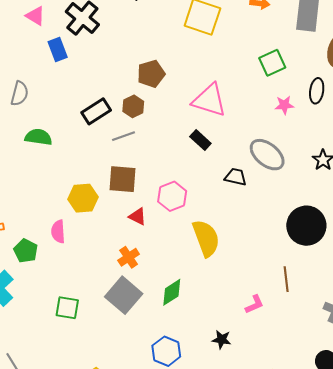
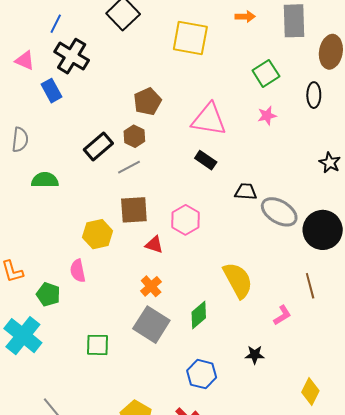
pink star: (284, 105) -> (267, 116), moved
gray ellipse: (267, 155) -> (279, 212), moved
yellow semicircle: (206, 238) -> (238, 280), moved

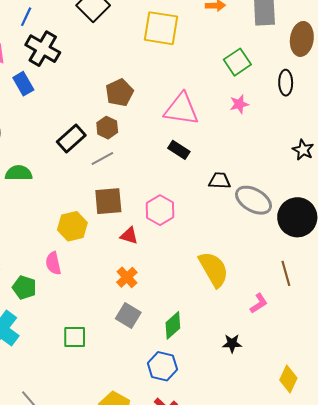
green diamond: (199, 315) -> (173, 325), moved
gray square: (151, 325) -> (128, 315), size x0.7
blue hexagon: (202, 374) -> (162, 366), moved

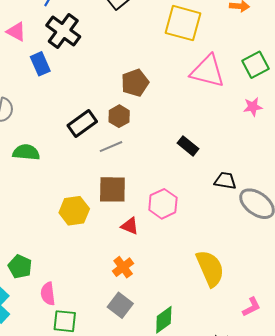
pink triangle: (181, 109) -> (208, 71), moved
pink semicircle: (53, 263) -> (48, 294), moved

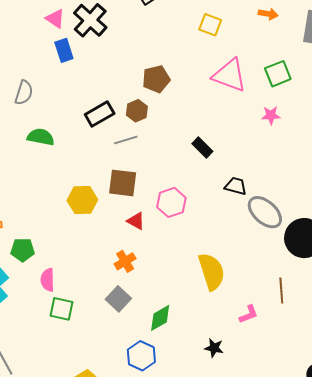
yellow square: (183, 23) -> (210, 25), size x0.6
pink triangle: (16, 32) -> (55, 19), moved
green pentagon: (20, 267) -> (23, 250), turned -30

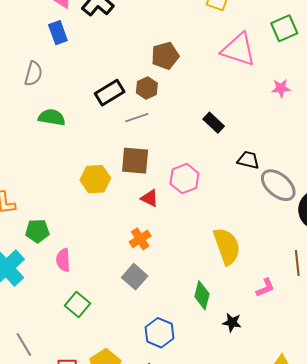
blue rectangle: (64, 50) -> (58, 33), moved
green square: (278, 74) -> (284, 28), moved
green square: (61, 309) -> (78, 305), moved, turned 30
green diamond: (160, 318) -> (202, 295), moved, turned -44

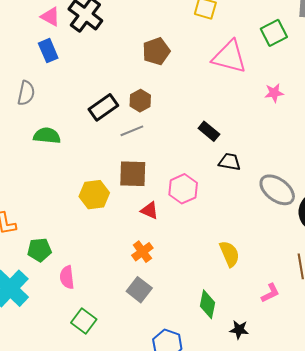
brown pentagon: (165, 56) -> (156, 51), moved
black trapezoid: (248, 160) -> (230, 162), moved
yellow semicircle: (227, 246) -> (229, 254), size x0.7

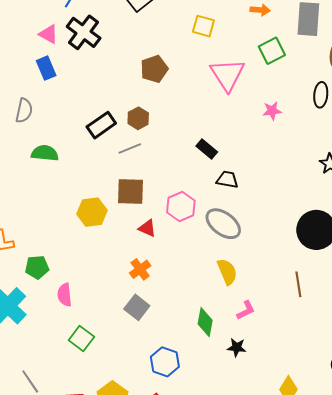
pink triangle: (229, 57) -> (227, 75), turned 42
gray ellipse: (277, 190) -> (223, 224), moved
pink L-shape: (270, 293) -> (246, 310), moved

